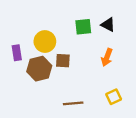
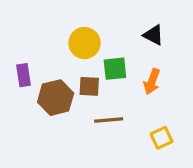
green square: (83, 27) -> (115, 69), moved
yellow circle: (45, 41) -> (84, 43), moved
brown line: (73, 103) -> (109, 120), moved

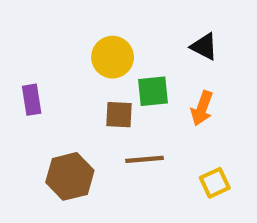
brown hexagon: (56, 98) -> (70, 176), moved

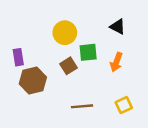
brown square: (119, 115) -> (68, 66), turned -35
brown line: (144, 159) -> (82, 106), moved
brown hexagon: (70, 176) -> (33, 81), moved

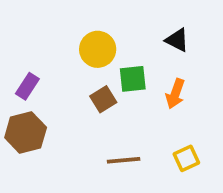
purple rectangle: (18, 57) -> (27, 86), turned 42
brown hexagon: (33, 81) -> (26, 132), moved

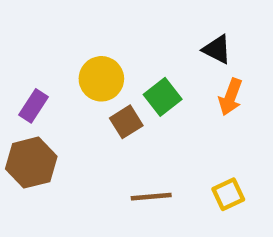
yellow circle: (98, 49) -> (101, 79), moved
green square: (133, 79) -> (163, 97), turned -32
orange arrow: (175, 94) -> (230, 97), moved

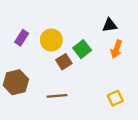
black triangle: (217, 49) -> (110, 25), turned -35
purple rectangle: (33, 106) -> (22, 38), moved
brown line: (151, 197) -> (57, 96), moved

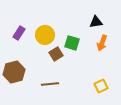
green square: (82, 49) -> (72, 43), turned -35

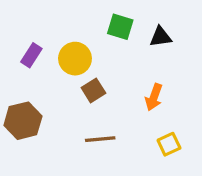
green square: (72, 43) -> (120, 27), moved
orange arrow: (102, 43) -> (154, 97), moved
brown line: (50, 84) -> (100, 139), moved

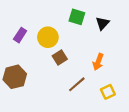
black triangle: (161, 37) -> (102, 23), turned -40
brown line: (100, 139) -> (77, 84), moved, turned -36

